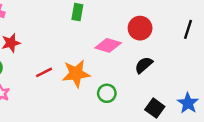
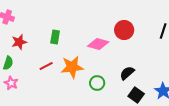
green rectangle: (77, 12) -> (55, 37), moved
black semicircle: (144, 65) -> (127, 73), moved

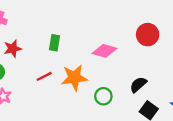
red circle: (124, 30) -> (148, 35), moved

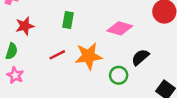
black semicircle: (138, 85) -> (140, 57), moved

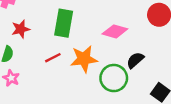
green rectangle: (68, 20) -> (64, 23), size x1.6
green circle: (119, 75) -> (114, 78), size x1.5

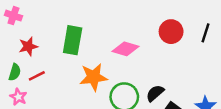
red line: (53, 58) -> (37, 76), moved
black semicircle: (135, 60) -> (155, 93), moved

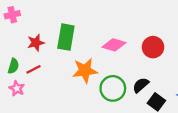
pink cross: (13, 16) -> (12, 15), turned -32
red circle: (171, 32) -> (153, 47), moved
red star: (28, 46) -> (36, 43), moved

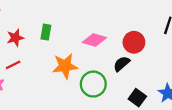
green rectangle: (66, 37) -> (46, 32), size x0.6
black semicircle: (141, 85) -> (122, 64), moved

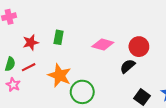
orange star: (65, 66) -> (60, 75), moved, turned 30
green circle: (93, 84) -> (82, 92), moved

